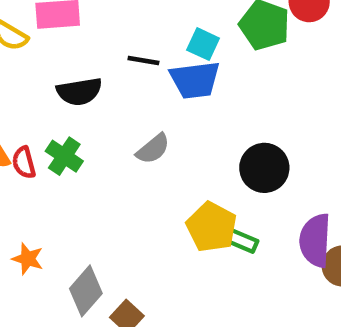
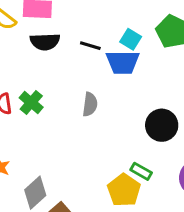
black semicircle: (79, 92) -> (45, 42), moved
gray semicircle: (153, 149) -> (90, 104), turned -50
yellow pentagon: (212, 227) -> (124, 190), moved

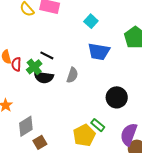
cyan square: (131, 39) -> (91, 21), moved
black semicircle: (45, 42) -> (44, 77), moved
black line: (90, 46) -> (47, 55), moved

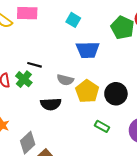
gray semicircle: (72, 75) -> (65, 80), turned 98
black semicircle: (44, 77) -> (51, 104), moved
yellow pentagon: (84, 135) -> (87, 91), moved

